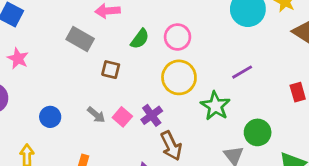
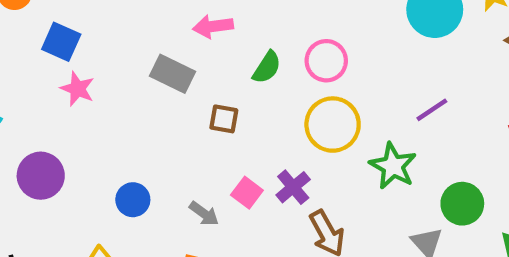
pink star: (18, 58) -> (77, 89), moved
gray arrow: (96, 115) -> (204, 214), moved

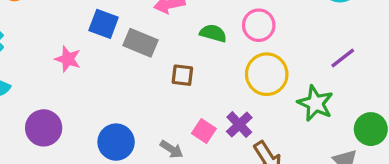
blue square: (61, 42) -> (104, 24), moved
green semicircle: (267, 67) -> (213, 33), turned -104
blue circle: (133, 200) -> (116, 142), size x1.4

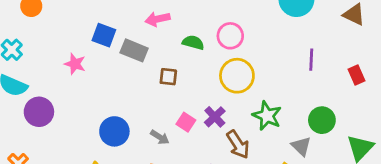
purple line: (343, 58) -> (311, 60), moved, turned -50
green star: (315, 103) -> (267, 116), moved
purple circle: (44, 128) -> (39, 112), moved

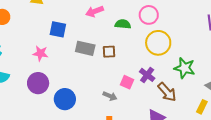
gray rectangle: (134, 50) -> (85, 48), moved
purple circle: (39, 112) -> (38, 83), moved
blue circle: (114, 131) -> (65, 99), moved

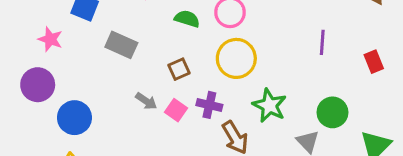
brown square: (109, 52) -> (179, 69), moved, turned -32
purple cross: (147, 75) -> (209, 105), turned -35
gray arrow: (110, 96) -> (146, 101), moved

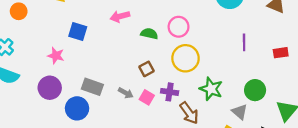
gray rectangle: (121, 45) -> (92, 87), moved
red rectangle: (374, 62) -> (281, 53), turned -72

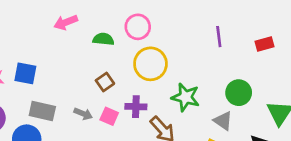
blue square: (78, 32) -> (25, 73), moved

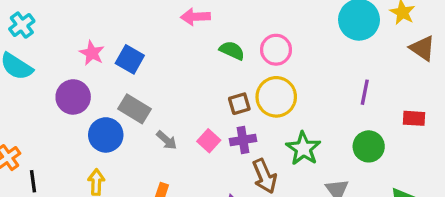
brown square: (105, 82) -> (239, 104), moved
green circle: (239, 93) -> (369, 146), moved
purple cross: (136, 107) -> (243, 140), turned -30
gray arrow: (83, 114) -> (167, 140), moved

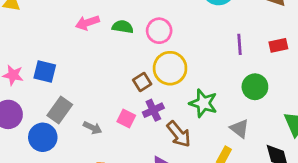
green semicircle: (232, 50) -> (123, 27), moved
gray rectangle: (134, 109) -> (60, 110), turned -70
red rectangle: (414, 118) -> (278, 45), moved

